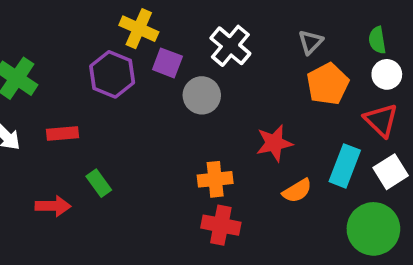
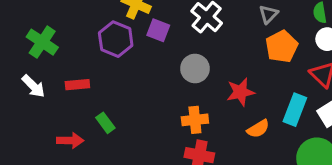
gray circle: (202, 95) -> (195, 69), moved

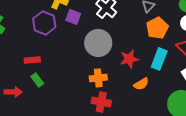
gray circle: (195, 69) -> (98, 43), size x1.4
red rectangle: (77, 85) -> (32, 60), moved
cyan rectangle: (295, 110) -> (159, 59), moved

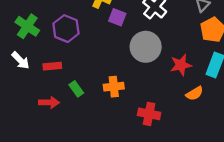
purple hexagon: (44, 23) -> (66, 29), moved
red rectangle: (32, 60) -> (52, 66), moved
orange cross: (98, 78) -> (114, 87), moved

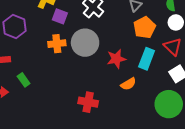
orange cross: (114, 87) -> (57, 44), moved

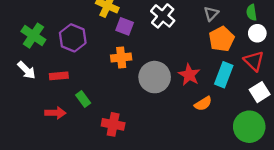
gray circle: (85, 43) -> (155, 77), moved
red star: (116, 59) -> (189, 75), turned -30
red cross: (88, 102) -> (113, 124), moved

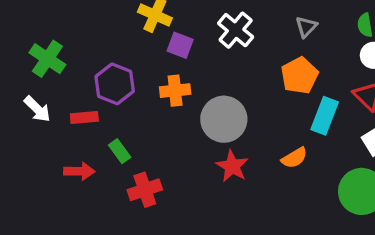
purple hexagon: (73, 38) -> (115, 84), moved
orange pentagon: (222, 39) -> (299, 75), moved
red star: (189, 75) -> (232, 166), moved
red cross: (113, 124) -> (145, 190), moved, turned -30

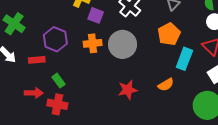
gray circle: (224, 119) -> (123, 44), moved
red star: (232, 166) -> (128, 90), turned 30
red cross: (145, 190) -> (57, 104), moved, turned 30

